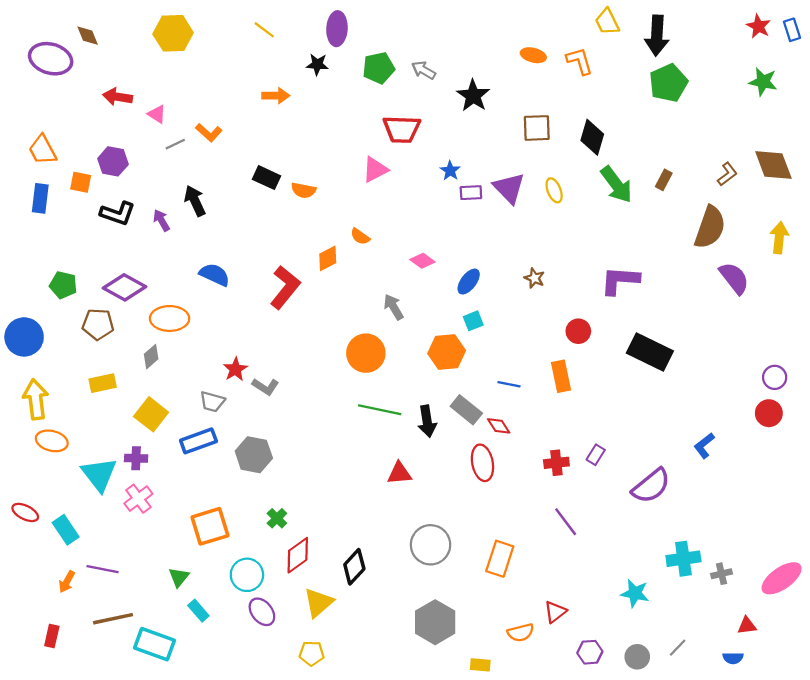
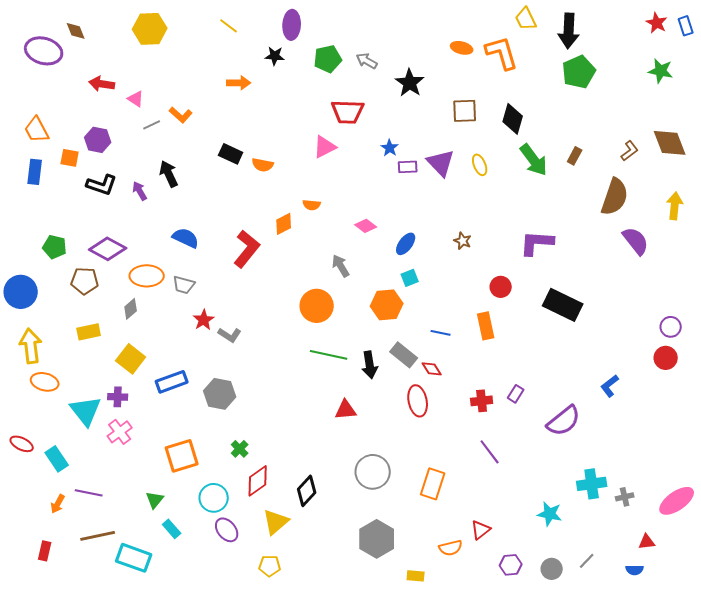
orange L-shape: (579, 61) -> (502, 53), size x1.4
orange semicircle: (360, 237) -> (312, 205), turned -30
gray trapezoid: (212, 402) -> (184, 285), moved

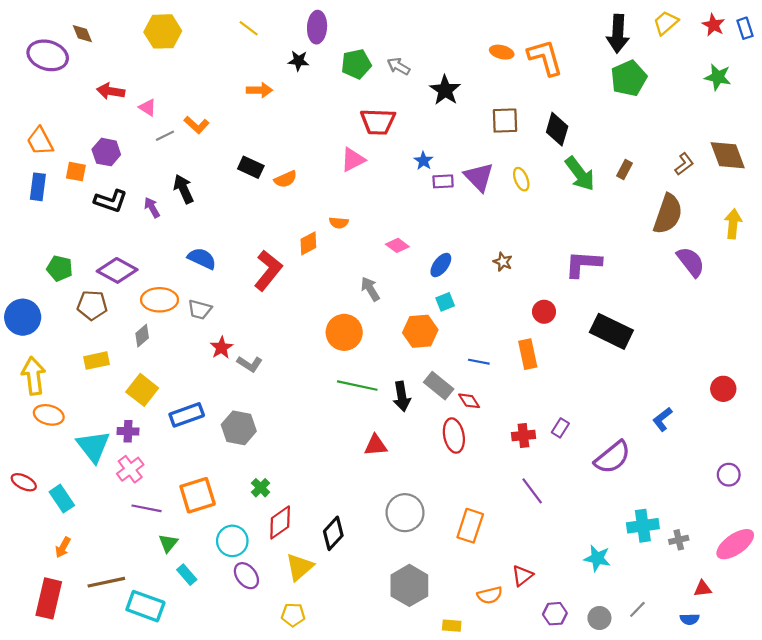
yellow trapezoid: (526, 19) -> (666, 23), moved, turned 75
orange semicircle: (263, 165) -> (286, 179), turned -35
purple circle: (671, 327) -> (729, 475), moved
purple line: (89, 493) -> (146, 508), moved
red rectangle: (45, 551) -> (49, 598), size x1.8

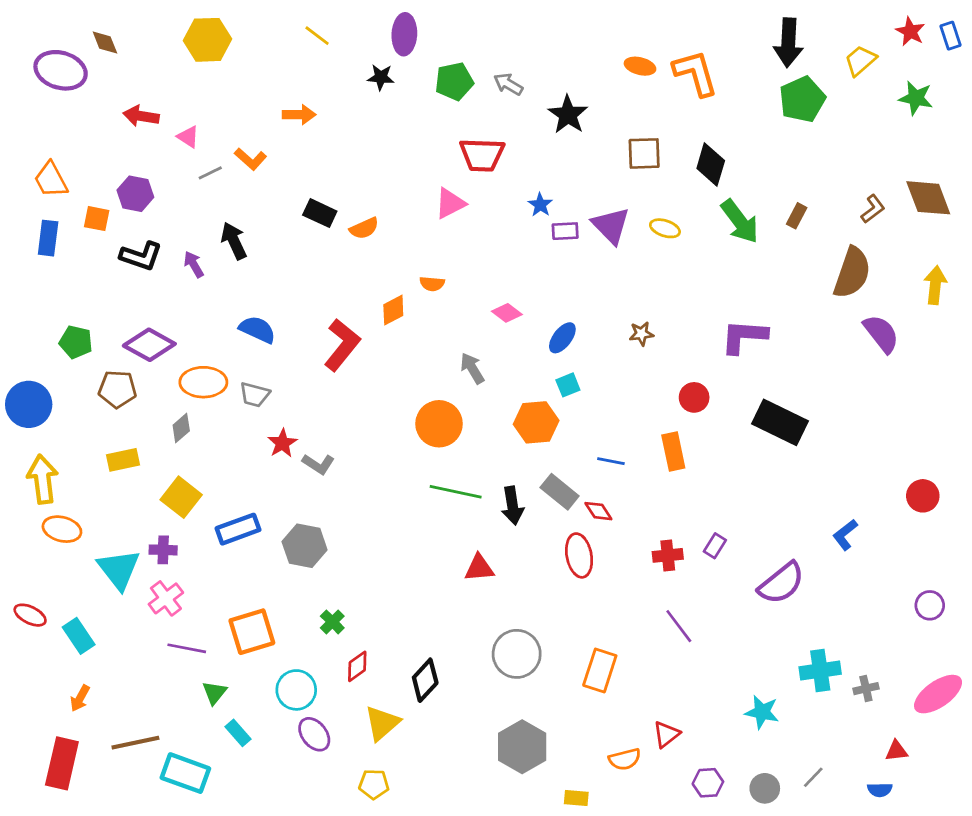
yellow trapezoid: (666, 23) -> (860, 61), moved
orange arrow: (259, 90) -> (299, 115), moved
yellow ellipse: (521, 179) -> (665, 228), turned -50
brown star: (503, 262) -> (641, 334), turned -30
red diamond: (280, 522) -> (357, 666), size x0.7

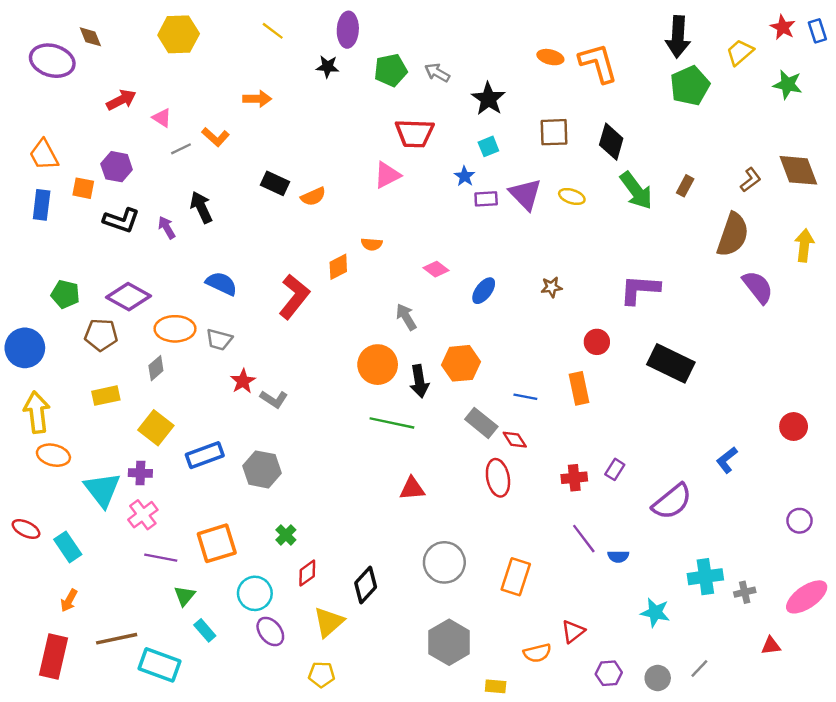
red arrow: (141, 116) -> (121, 100), turned 144
cyan square: (568, 385) -> (488, 146), moved
black arrow: (512, 506) -> (419, 381), moved
blue semicircle: (880, 790) -> (618, 556), moved

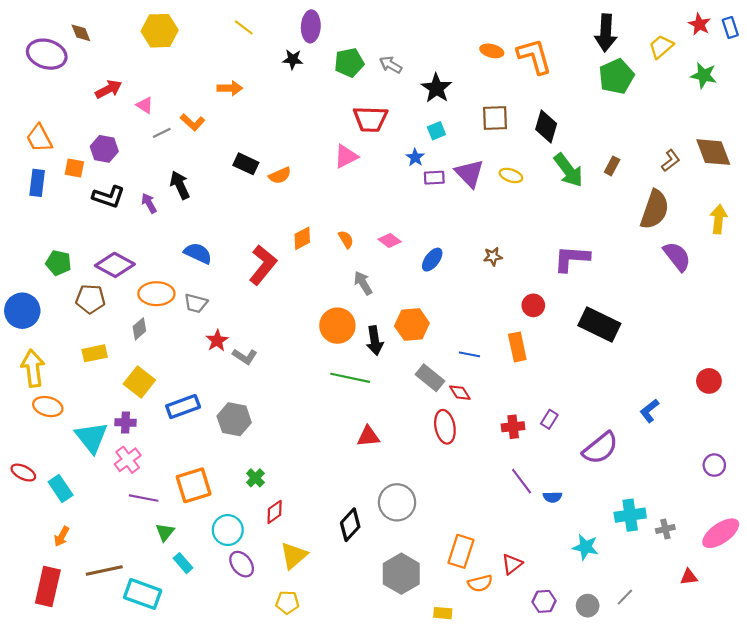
orange semicircle: (372, 244) -> (346, 239), moved, turned -126
orange rectangle: (516, 577) -> (461, 551), moved
black diamond: (366, 585) -> (350, 525), moved

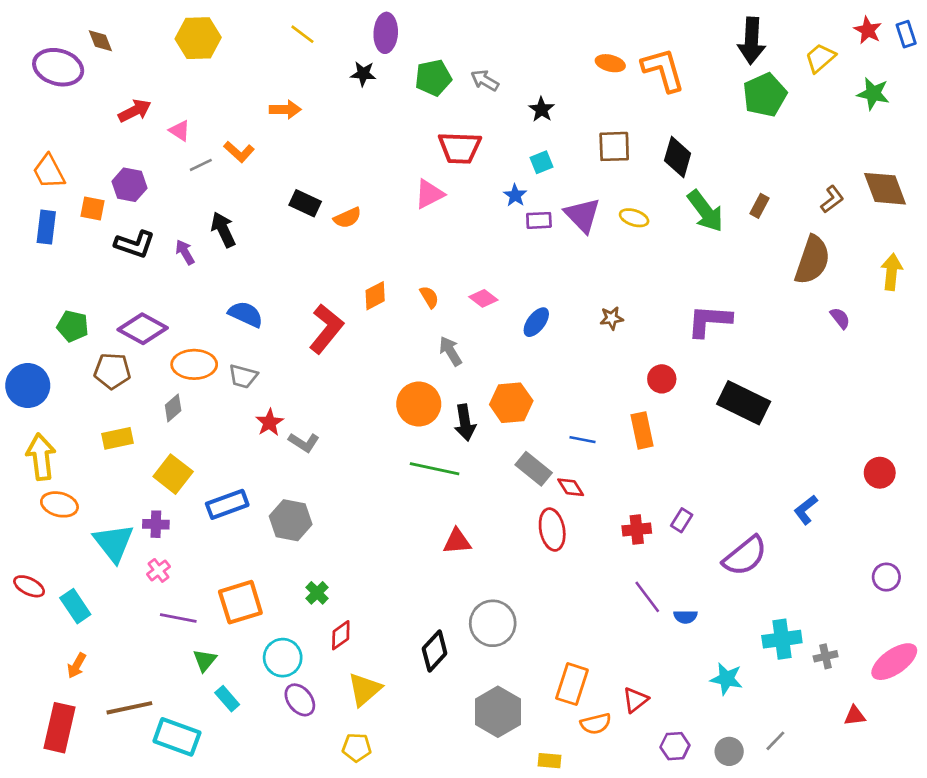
black star: (436, 88) -> (542, 109), size x0.7
purple semicircle: (677, 256) -> (840, 318), size x0.6
pink cross: (128, 460) -> (159, 570), size x0.7

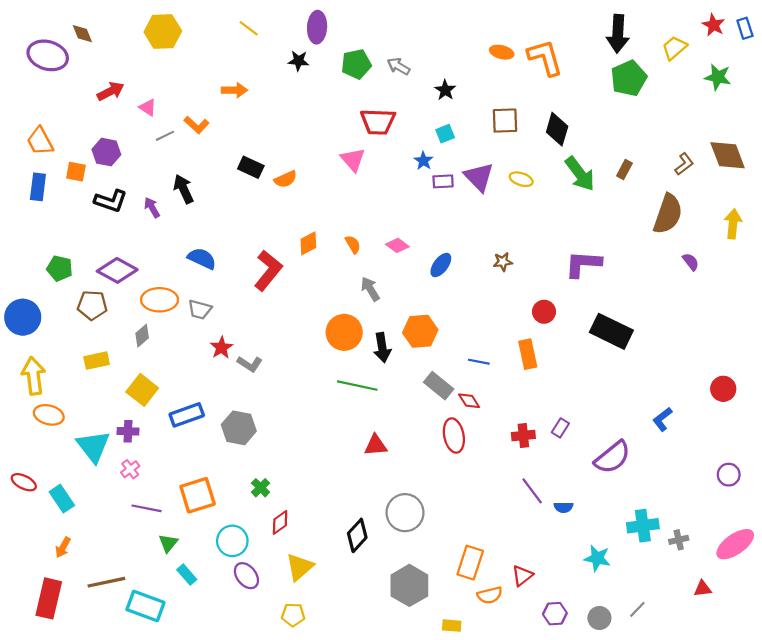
pink triangle: (429, 194) -> (353, 160), turned -44

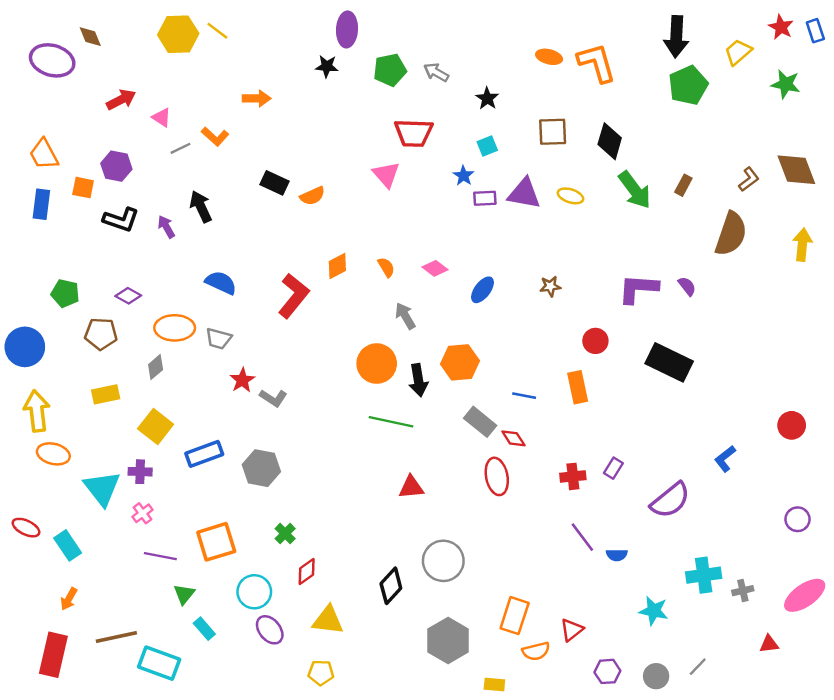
yellow line: (249, 28) -> (217, 31), moved
purple triangle: (479, 177) -> (524, 194), turned -36
purple semicircle: (691, 262) -> (687, 286), moved
purple diamond: (117, 270) -> (128, 296), size x0.6
yellow triangle: (300, 567) -> (328, 620), turned 48

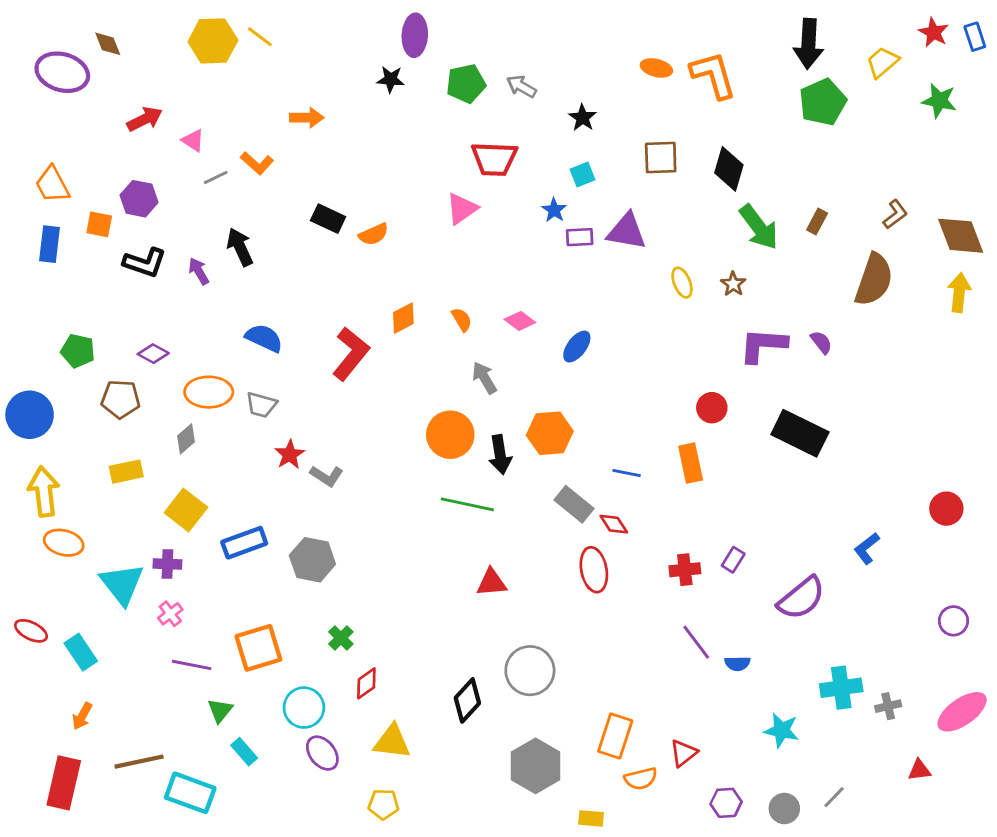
brown diamond: (796, 170) -> (961, 236), moved
pink triangle: (386, 174) -> (462, 209), turned 36
yellow ellipse: (570, 196) -> (682, 283), moved, turned 50
brown star: (550, 286) -> (733, 284), moved, turned -30

